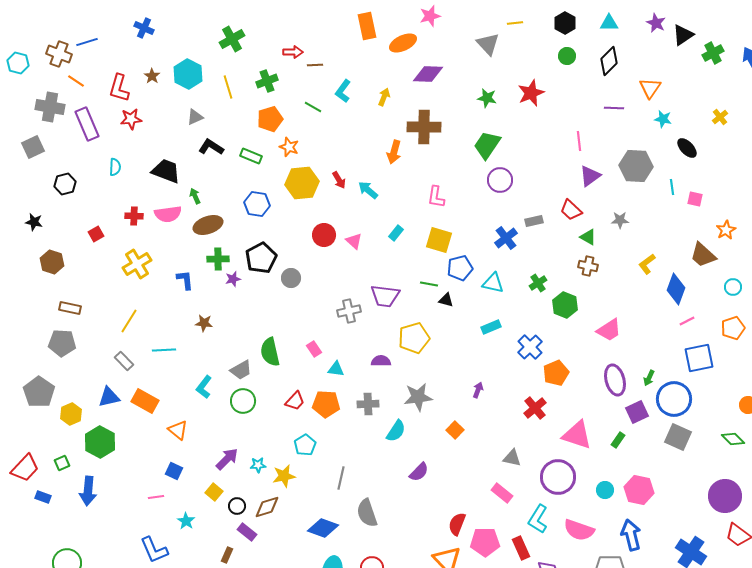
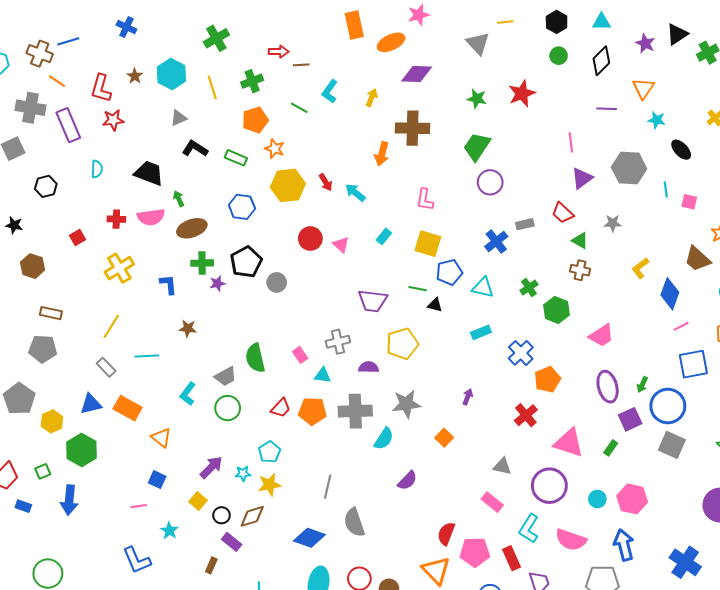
purple star: (656, 23) -> (645, 43), moved
gray cross: (349, 311) -> (338, 342), moved
gray cross: (368, 404) -> (355, 411), size x1.5
cyan pentagon: (305, 445) -> (269, 452), moved

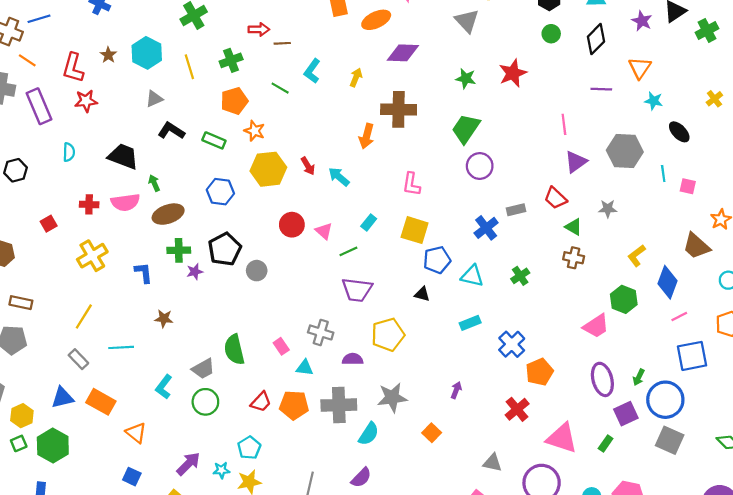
green line: (418, 289) -> (348, 251), moved, turned -36
green hexagon: (557, 310) -> (624, 299), moved
gray cross: (338, 342) -> (321, 332), turned 30
green square: (43, 471) -> (19, 443), moved
purple semicircle: (407, 481) -> (361, 478), moved

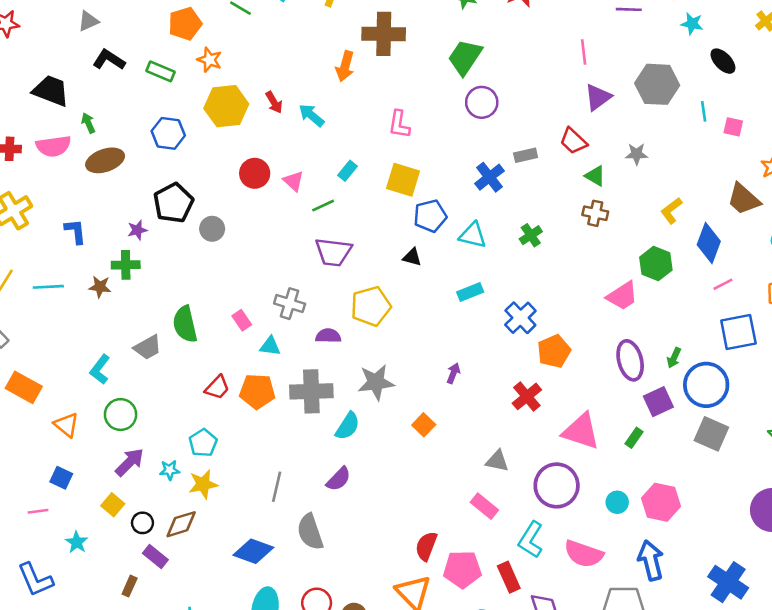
green cross: (179, 250) -> (126, 265), moved
cyan line: (121, 347) -> (48, 287), moved
green circle: (205, 402) -> (121, 415), moved

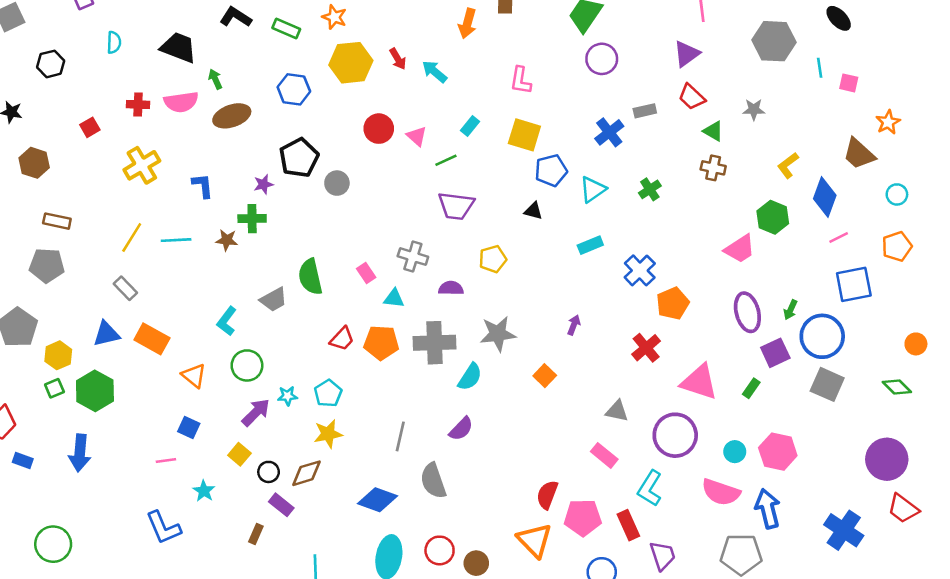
purple triangle: (598, 97) -> (687, 54), moved
cyan triangle: (473, 235) -> (593, 189), turned -48
yellow pentagon: (371, 306) -> (493, 259), size x0.7
cyan star: (170, 470) -> (288, 396), moved
pink semicircle: (584, 554) -> (721, 492), moved

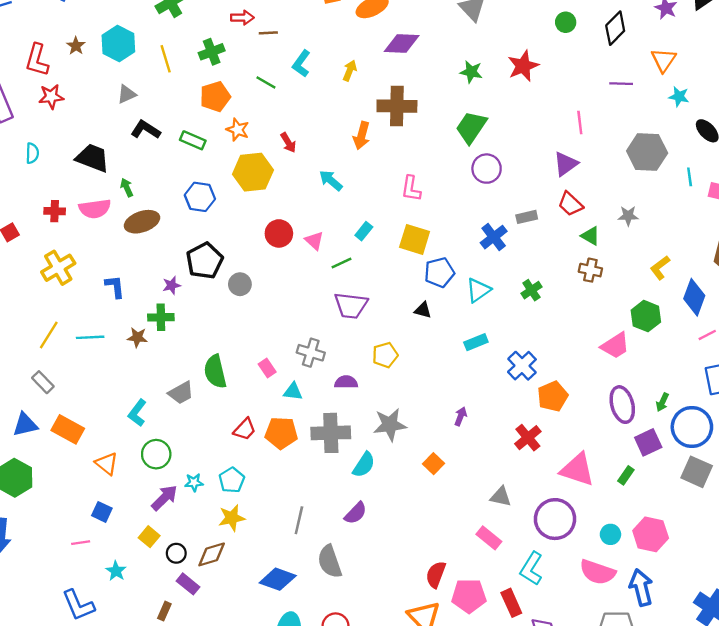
red arrow: (398, 59) -> (288, 143), moved

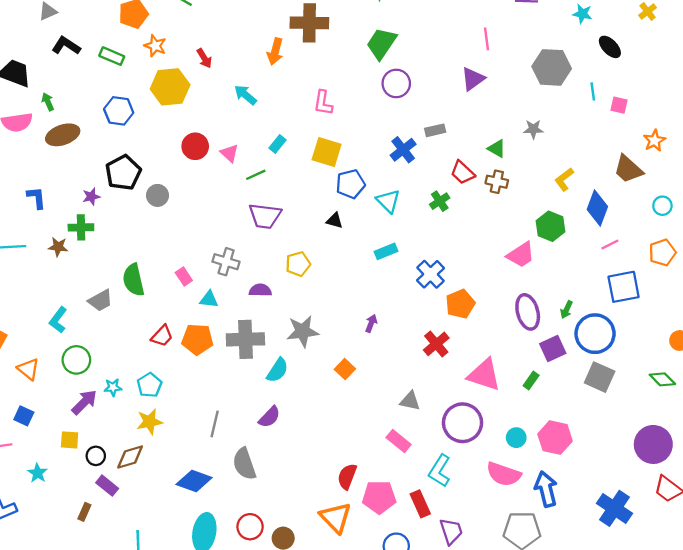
red trapezoid: (570, 204) -> (463, 173), moved
cyan triangle: (478, 290) -> (388, 201), turned -40
yellow square: (149, 537) -> (70, 440), turned -36

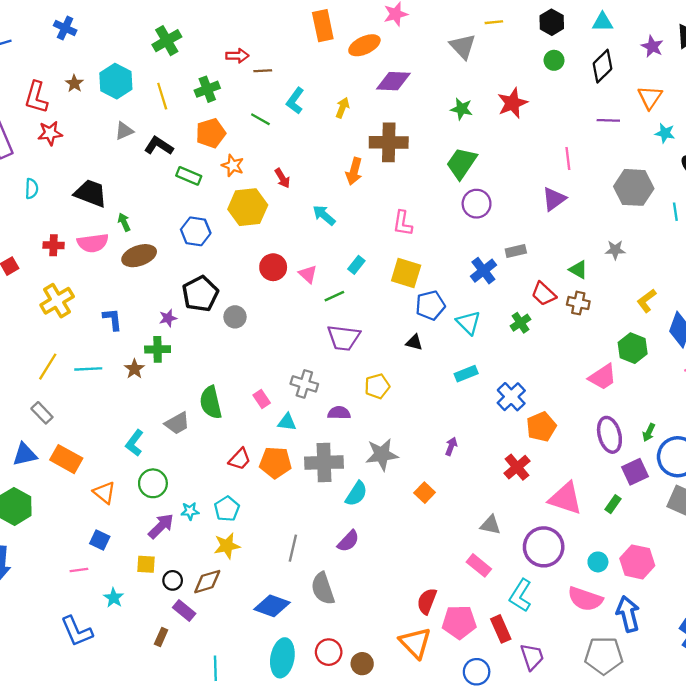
black L-shape: (66, 46) -> (159, 146), moved
brown star: (58, 247) -> (134, 369), turned 30

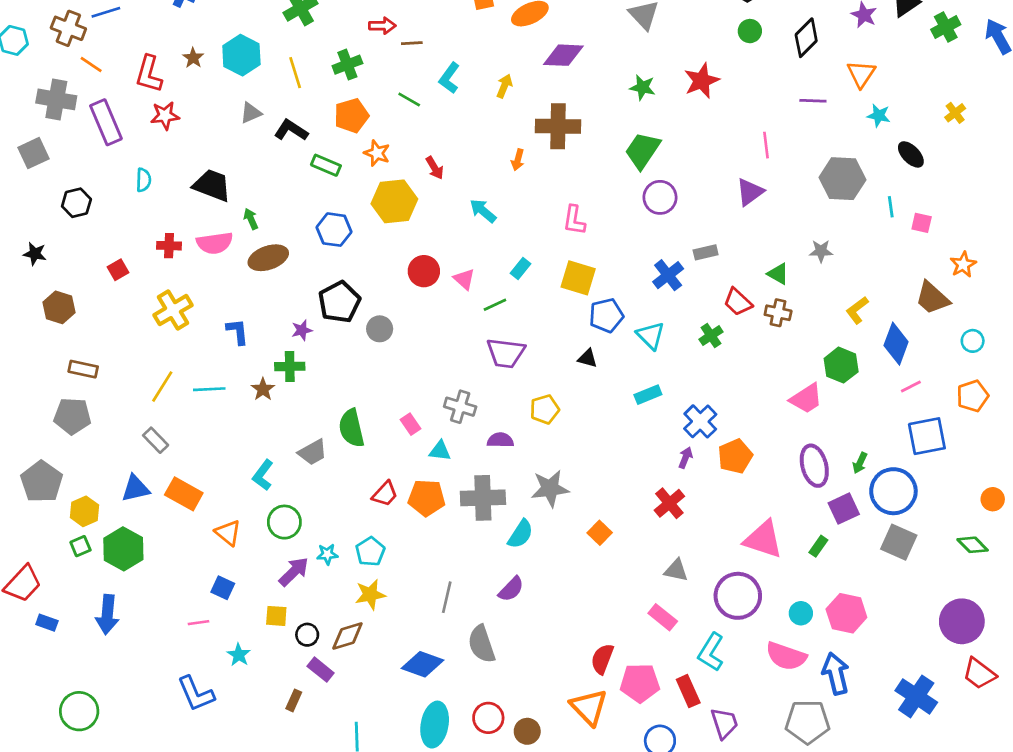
orange arrow: (354, 171) -> (518, 160), size x0.7
purple arrow: (451, 446) -> (685, 458), moved
red cross: (517, 467) -> (669, 503), moved

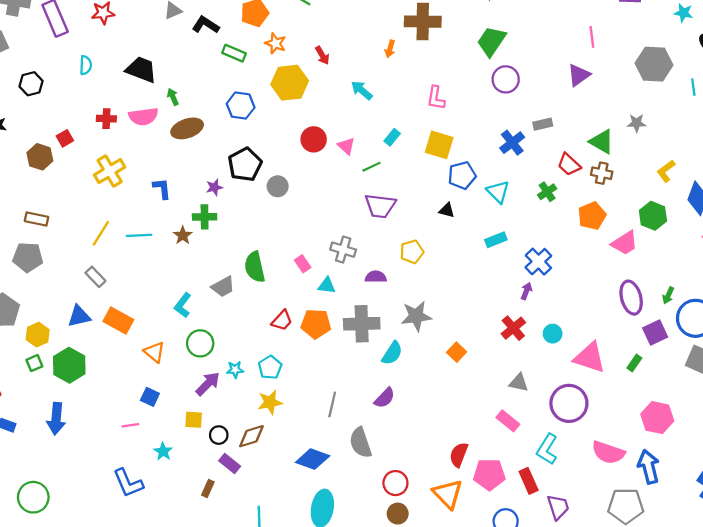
green triangle: (778, 274) -> (602, 142), size x1.4
brown hexagon: (59, 307) -> (40, 157), moved
orange pentagon: (735, 456) -> (592, 216), moved
cyan circle: (801, 613) -> (553, 334), moved
red circle: (488, 718) -> (395, 483), moved

